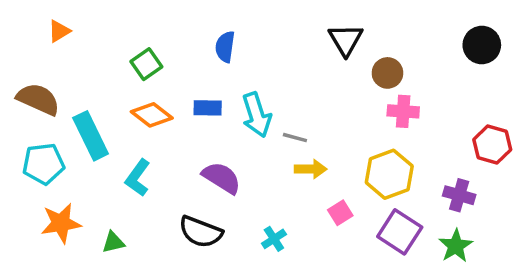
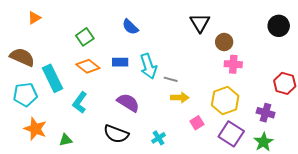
blue semicircle: (225, 47) -> (130, 27), turned -54
orange star: (61, 223) -> (35, 129), turned 30

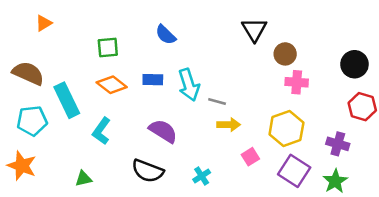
black circle: (279, 26) -> (354, 64), moved
green square: (85, 37) -> (108, 48), turned 30
orange star: (35, 129) -> (22, 166), moved

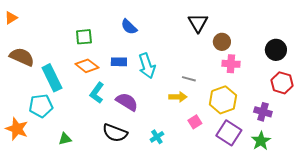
orange triangle: (44, 23) -> (11, 18), moved
gray line: (217, 101) -> (189, 79), moved
cyan pentagon: (32, 121) -> (41, 106), moved
cyan L-shape: (101, 131) -> (97, 93), moved

